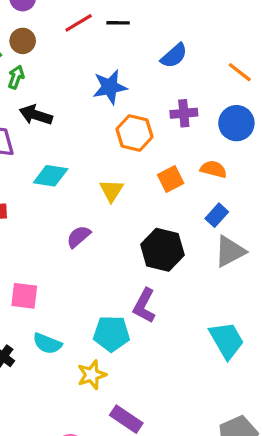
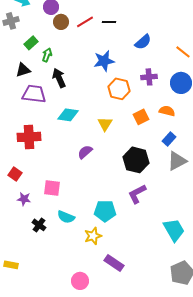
brown circle: (23, 41) -> (61, 22), moved
black arrow: (36, 115) -> (59, 78), turned 48
purple L-shape: (144, 306) -> (137, 194), moved, turned 35
cyan trapezoid: (227, 340) -> (174, 230), moved

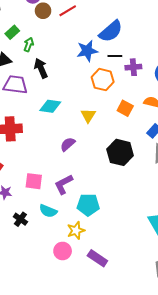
black line: (109, 22) -> (115, 56), moved
blue semicircle: (143, 42) -> (111, 31), moved, size x1.4
orange square: (141, 117) -> (125, 108), turned -35
purple L-shape: (137, 194) -> (64, 184), moved
pink circle: (80, 281) -> (63, 251), moved

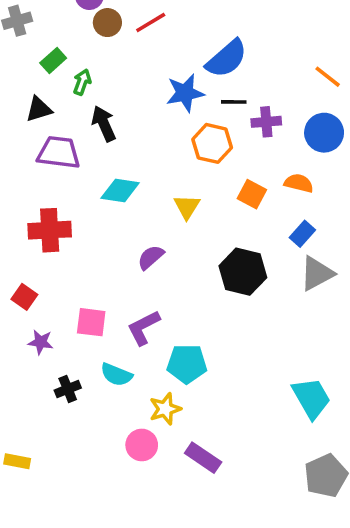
black cross: (20, 219) -> (68, 389), turned 32

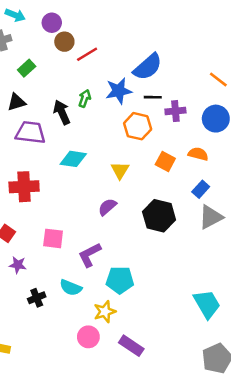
red line: (151, 23) -> (87, 54), moved
green arrow: (82, 82) -> (85, 98), moved
purple semicircle: (151, 257) -> (107, 207), moved
pink square: (91, 322) -> (53, 238), moved

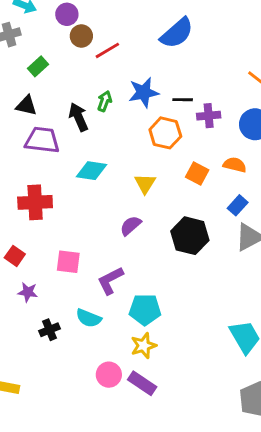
blue semicircle: (148, 67) -> (177, 33), moved
black triangle: (16, 102) -> (26, 105), turned 30
yellow star: (105, 312) -> (144, 346), moved
purple rectangle: (131, 346) -> (142, 383), moved

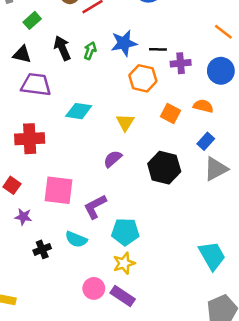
black arrow: (78, 117) -> (62, 48), moved
pink square: (68, 262) -> (59, 190), size x1.4

